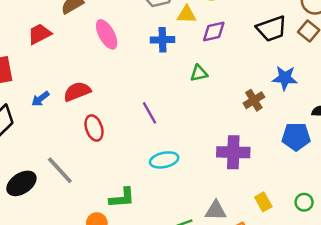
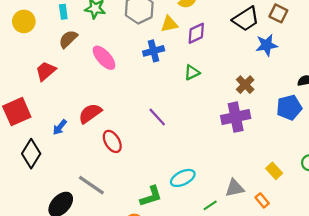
blue star: (285, 78) -> (267, 45), moved
purple cross: (233, 152) -> (236, 117), moved
cyan ellipse: (164, 160) -> (183, 178), moved

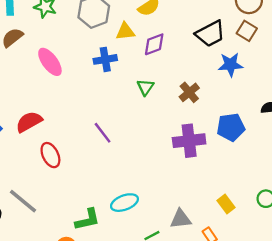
green triangle: (192, 73) -> (145, 87), turned -35
brown cross: (245, 85) -> (189, 92), moved
blue pentagon: (289, 108) -> (231, 127), moved

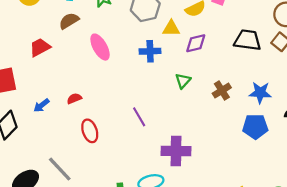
black trapezoid: (210, 34) -> (247, 40), turned -152
blue star: (231, 65) -> (260, 93), moved
red semicircle: (29, 122) -> (74, 98), size x0.6
purple cross: (189, 141) -> (176, 151), moved

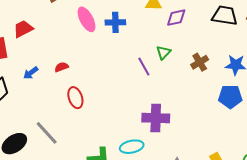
red trapezoid: (40, 47) -> (23, 29), moved
blue cross: (150, 51) -> (115, 22), moved
purple line: (139, 117) -> (144, 67), moved

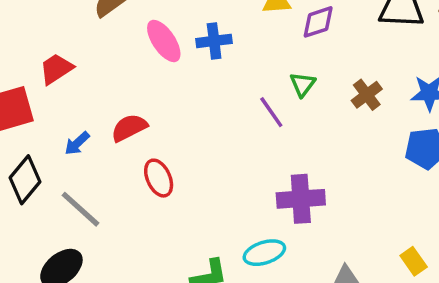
red semicircle: (61, 67) -> (129, 128), size x1.5
gray line: (47, 133) -> (81, 209), moved

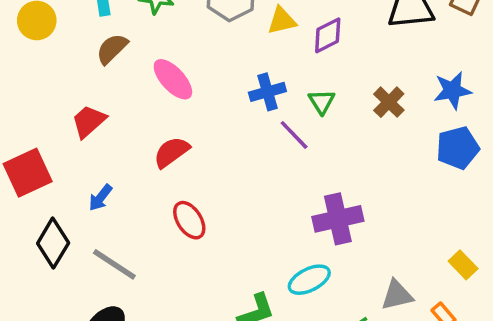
blue cross: (214, 41) -> (267, 92), moved
red trapezoid: (56, 69) -> (89, 121), moved
red semicircle: (129, 128) -> (171, 152), moved

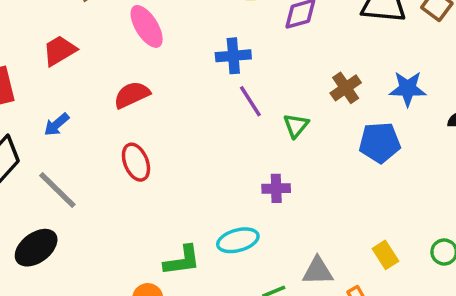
green triangle: (322, 102) -> (296, 125), moved
blue pentagon: (458, 148) -> (380, 143), moved
purple cross: (338, 219) -> (276, 188), size x0.6

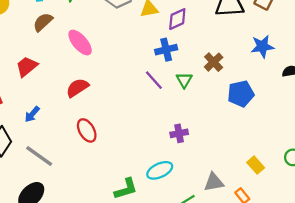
blue cross: (233, 56) -> (166, 50), moved
blue star: (408, 89) -> (262, 46), moved
green triangle: (296, 125) -> (184, 80), moved

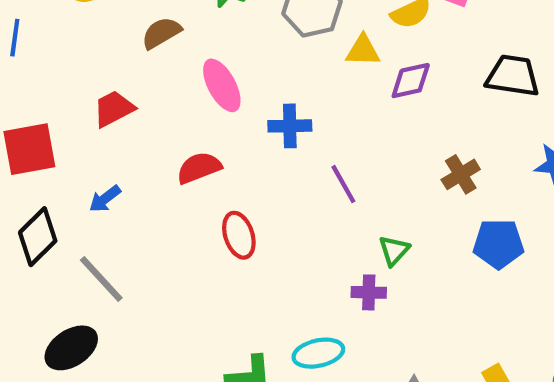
blue cross: (166, 50) -> (290, 126), moved
green triangle: (184, 80) -> (394, 250), moved
red ellipse: (87, 130) -> (239, 235), moved

